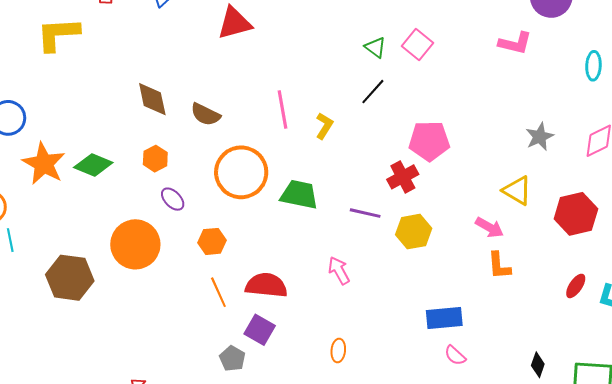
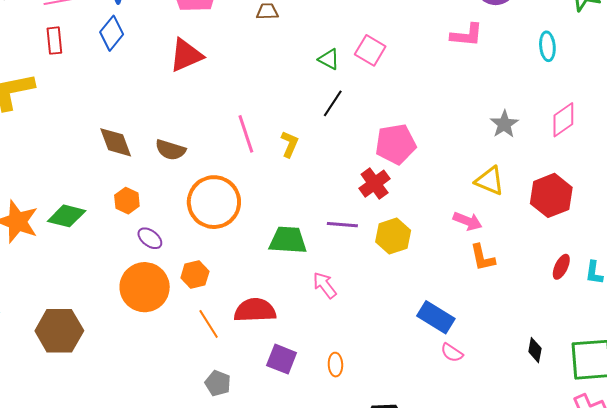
green trapezoid: (299, 195) -> (288, 240), moved
orange circle: (135, 244) -> (145, 287), moved
blue rectangle: (444, 318) -> (436, 317), turned 45
purple square: (260, 330) -> (282, 359), moved
gray pentagon: (232, 359) -> (218, 383), moved

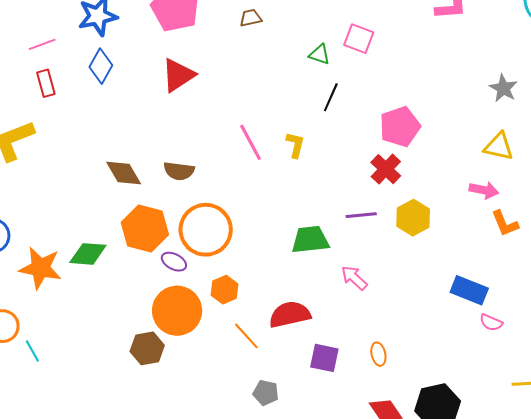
orange hexagon: (127, 201) -> (145, 228), size x1.8
orange circle: (214, 202) -> (206, 230), moved
brown hexagon: (59, 331) -> (147, 348), moved, size x0.7

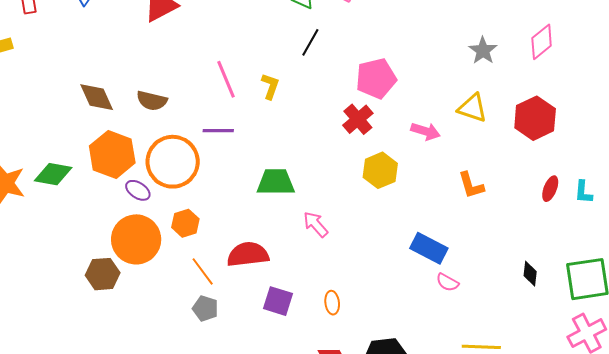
pink arrow: (484, 190) -> (425, 131), moved
purple line: (361, 215) -> (218, 131), moved
gray pentagon: (266, 393) -> (205, 308), moved

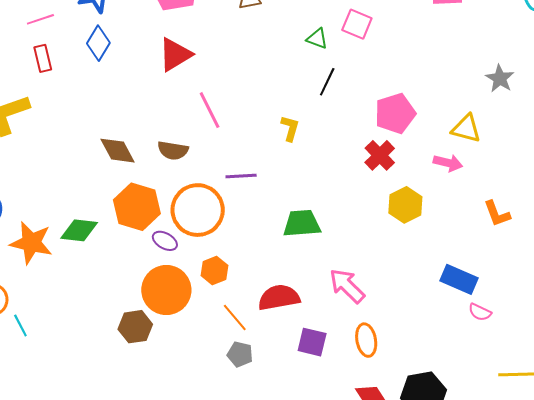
pink line: (226, 79) -> (210, 110), moved
yellow triangle: (472, 108) -> (466, 129), moved
pink arrow: (316, 224) -> (347, 286), moved, size x1.4
orange ellipse: (332, 303) -> (366, 340), size x1.4

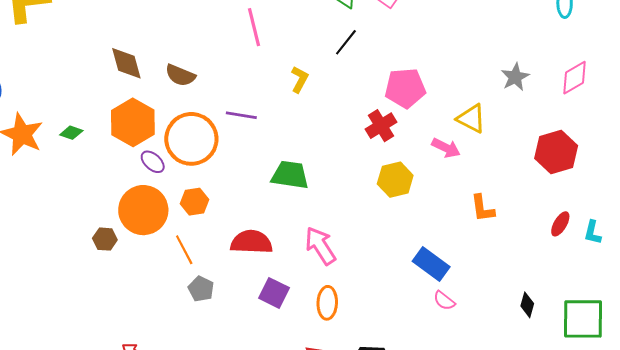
pink line: (210, 110) -> (254, 27), moved
green diamond: (79, 230) -> (71, 133), size x0.6
orange line: (235, 318) -> (184, 250), moved
brown hexagon: (135, 327) -> (105, 239), size x0.7

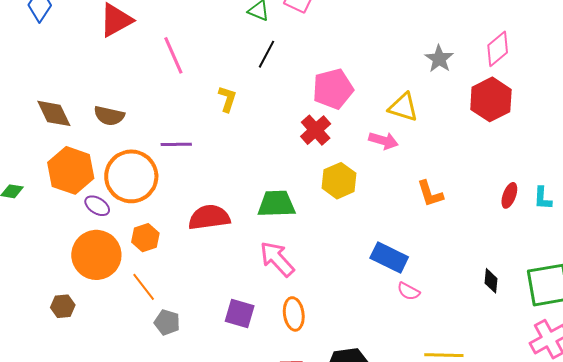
red hexagon: (556, 152) -> (491, 99), moved
green trapezoid: (290, 175) -> (276, 204), moved
brown hexagon: (105, 239) -> (63, 306), moved
red semicircle: (251, 242) -> (209, 217), moved

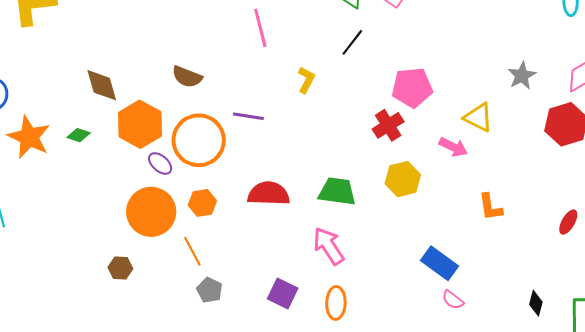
brown diamond: (54, 113) -> (102, 85), moved
brown hexagon: (63, 306) -> (120, 268), moved

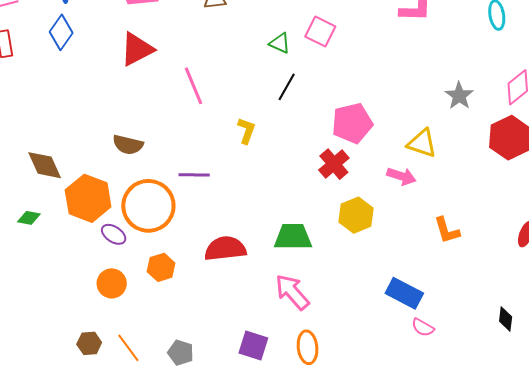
orange circle: (151, 212) -> (112, 283), size x0.6
orange line: (192, 251) -> (128, 348), moved

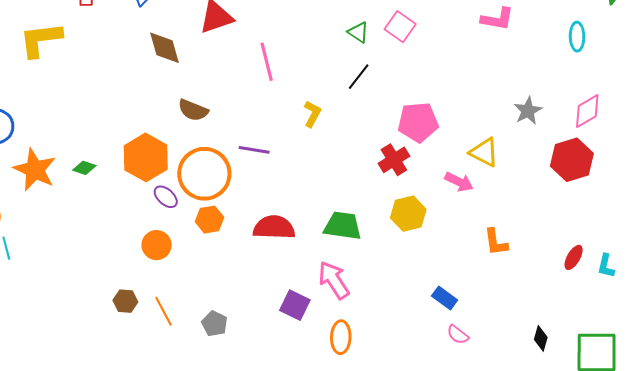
brown diamond: (45, 165) -> (165, 48), moved
orange hexagon: (161, 267) -> (210, 220), moved
blue rectangle: (404, 293) -> (445, 298), size x0.7
purple square: (253, 346) -> (295, 305), moved

